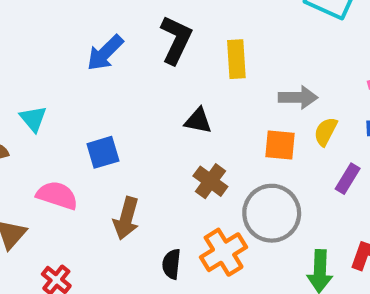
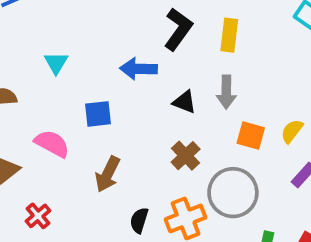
blue arrow: (105, 53) -> (138, 69), moved, turned 36
yellow rectangle: (236, 59) -> (229, 35), moved
gray arrow: (298, 97) -> (226, 92), moved, turned 80
cyan triangle: (33, 119) -> (56, 63), moved

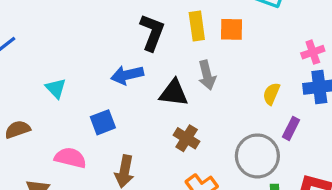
black triangle: (184, 102) -> (174, 93), size x1.4
orange square: (251, 136) -> (231, 29), moved
gray circle: (233, 193) -> (257, 156), moved

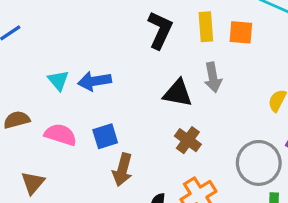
blue arrow: (127, 75) -> (95, 81), moved
blue square: (103, 122) -> (105, 136), moved
pink semicircle: (70, 158) -> (61, 135), moved

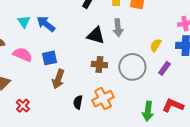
blue arrow: (95, 81) -> (46, 24), turned 42
brown cross: (188, 140) -> (99, 65), turned -35
gray circle: (259, 163) -> (132, 67), moved

